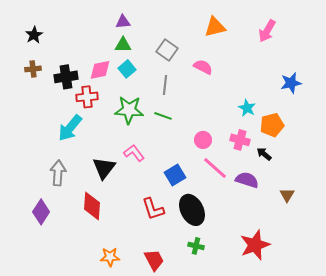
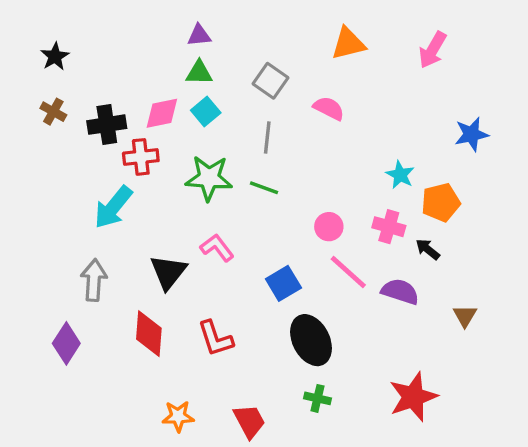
brown cross: (33, 69) -> (53, 112), turned 35
red L-shape: (153, 209) -> (215, 338), moved

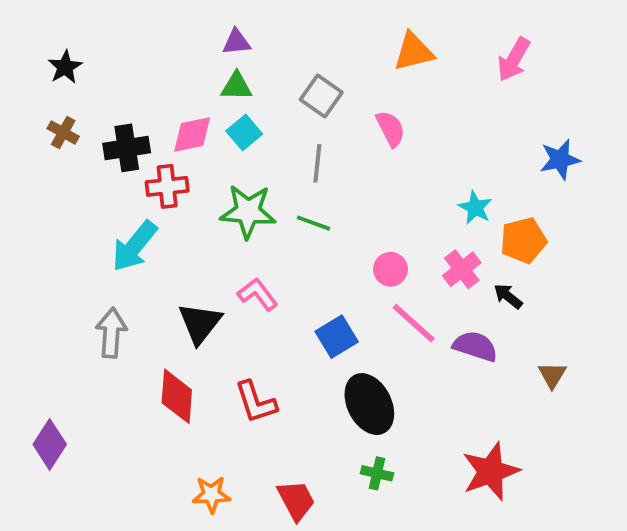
pink semicircle: (329, 108) -> (391, 129), turned 36
pink cross: (389, 227) -> (462, 269), turned 36
purple diamond: (66, 343) -> (50, 444), moved

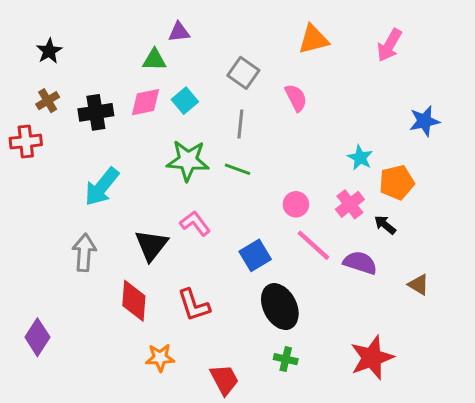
green triangle: (236, 86) -> (154, 60), moved
brown cross: (63, 133) -> (48, 101), turned 30
red cross: (167, 186) -> (26, 142), moved
brown triangle: (552, 375) -> (419, 285), turned -30
orange star: (211, 495) -> (160, 358), moved

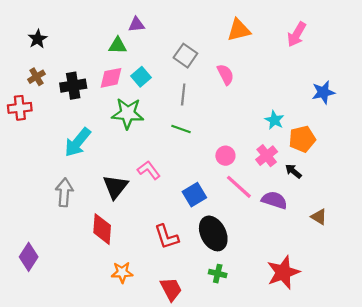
green star: (188, 161) -> (128, 113), moved
red L-shape: (194, 305) -> (167, 237), moved

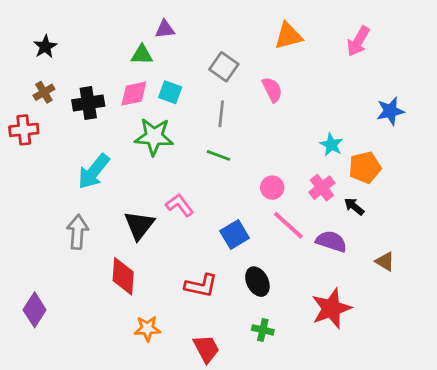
cyan square: (141, 77) -> (170, 92), turned -30
black ellipse: (213, 233) -> (257, 282), size x0.7
red L-shape: (167, 237) -> (201, 286), turned -60
red star: (283, 272) -> (331, 308), moved

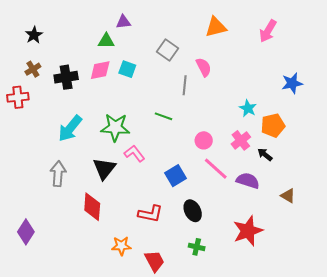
gray line: (221, 114) -> (185, 85), moved
green star: (154, 137) -> (115, 127), moved
orange star: (147, 329) -> (121, 246), moved

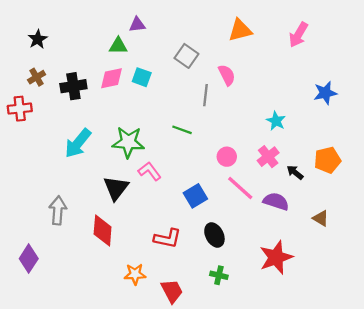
orange pentagon: (273, 125) -> (327, 160), moved
gray arrow: (58, 174) -> (58, 210), moved

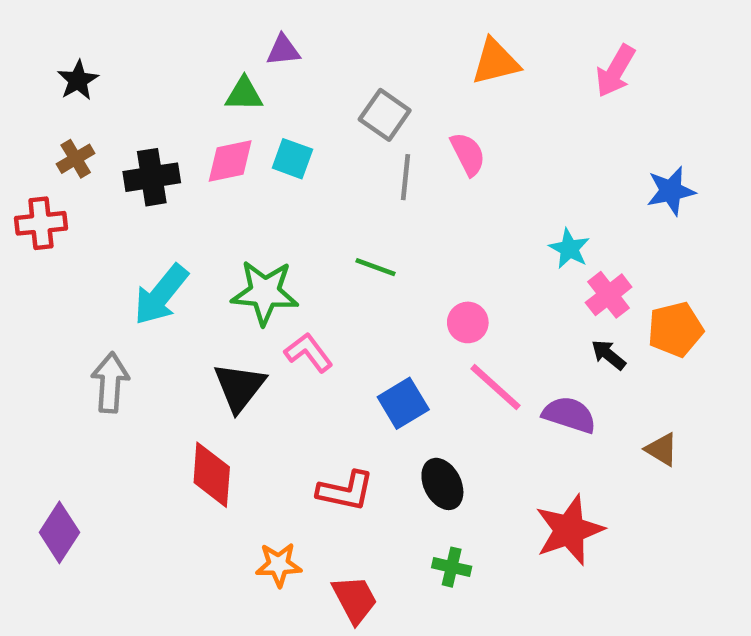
gray line: (206, 95) -> (405, 177), moved
pink cross: (268, 157) -> (609, 295), moved
gray arrow: (58, 210) -> (110, 382), moved

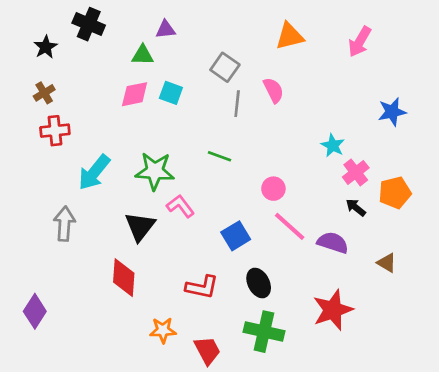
black cross: (152, 177) -> (89, 24), moved, turned 32
red cross: (41, 223) -> (55, 131), moved
green cross: (452, 567) -> (264, 332), size x1.8

